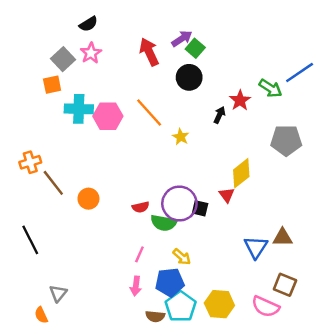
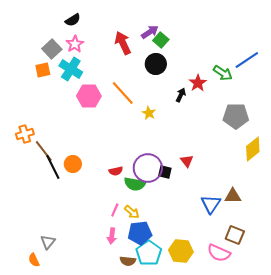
cyan cross: (79, 109) -> (71, 69), moved, turned 30
yellow diamond: (241, 173) -> (253, 149), moved
black line: (30, 240) -> (53, 167), moved
yellow arrow: (182, 257) -> (132, 212), moved

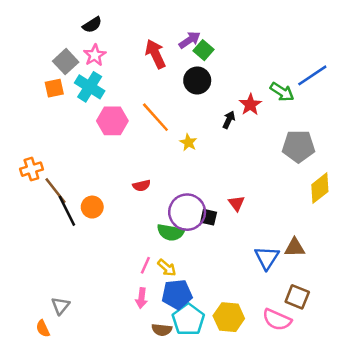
red semicircle: (116, 171) -> (142, 186), moved

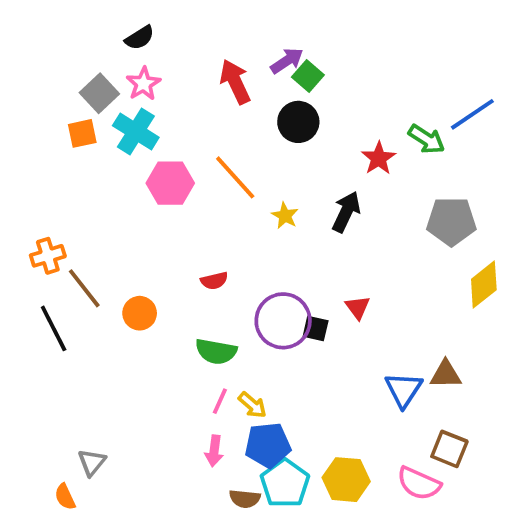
black arrow: (229, 120) -> (346, 212), moved, size x1.5
black line: (67, 211) -> (54, 328), moved
green semicircle: (171, 232) -> (216, 351), moved

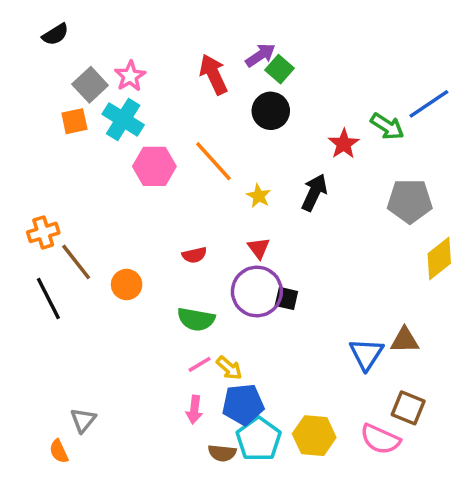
black semicircle: (140, 38) -> (55, 34), moved
red triangle: (358, 307) -> (259, 248), moved
pink line: (220, 401) -> (200, 364), turned 35

